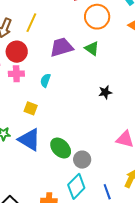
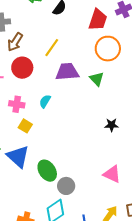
yellow line: (31, 23) -> (52, 48), moved
pink cross: (16, 74) -> (17, 104), moved
black star: (105, 92) -> (111, 125), moved

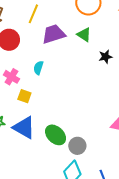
pink cross: (17, 104) -> (11, 77), turned 35
black star: (111, 125) -> (106, 57), moved

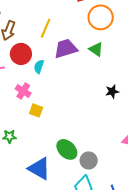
black star: (106, 57) -> (112, 91), moved
cyan semicircle: (38, 68) -> (39, 67), moved
blue triangle: (24, 127) -> (39, 169), moved

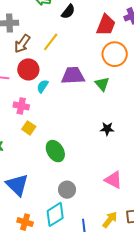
yellow line: (46, 28) -> (51, 42), moved
pink cross: (23, 91) -> (21, 106), turned -35
green ellipse: (67, 149) -> (55, 151), moved

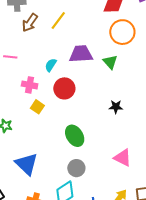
red circle: (28, 69) -> (64, 88), moved
green ellipse: (55, 151) -> (75, 136), moved

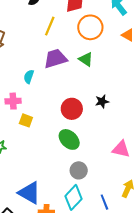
yellow line: (58, 21) -> (50, 26), moved
red circle: (64, 88) -> (72, 109), moved
blue triangle: (27, 164) -> (29, 193), moved

